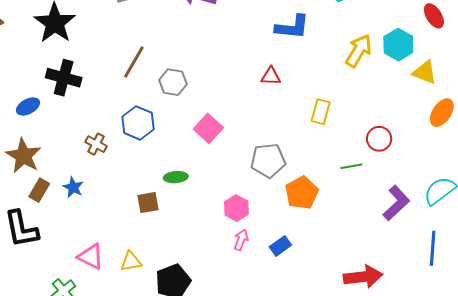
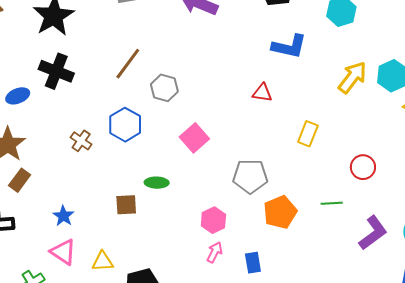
green line: (351, 166) -> (332, 203), moved
blue star: (73, 187) -> (63, 216), moved
blue rectangle: (280, 246) -> (253, 263), turned -70

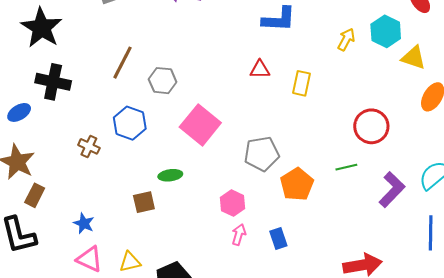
yellow arrow: (352, 77) -> (346, 39), size x0.7
yellow rectangle: (308, 134) -> (302, 83), moved
pink square: (194, 138) -> (200, 125), size x1.4
red circle: (363, 167) -> (371, 126), size x1.4

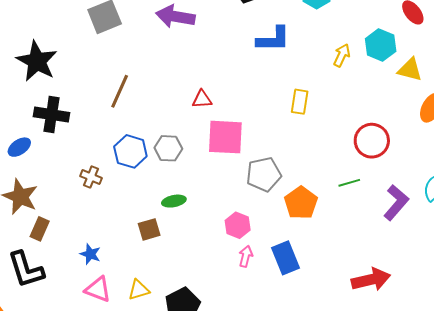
red triangle: (260, 69) -> (202, 99), moved
gray hexagon: (163, 81) -> (168, 148), moved
pink square: (200, 125) -> (225, 137), moved, turned -33
blue rectangle: (278, 238) -> (285, 258), size x1.5

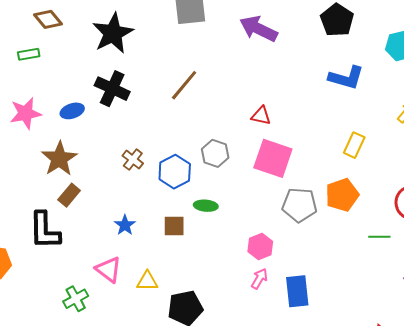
blue hexagon: (130, 151) -> (175, 172), moved
orange pentagon: (301, 203) -> (342, 195), moved
blue star: (90, 254) -> (125, 225), moved

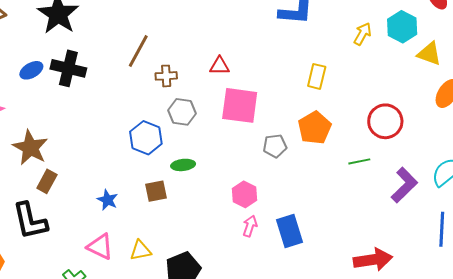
blue ellipse: (72, 111) -> (31, 70), moved
brown cross: (133, 160) -> (166, 76), moved, turned -30
gray pentagon: (300, 205) -> (275, 146), size x0.7

